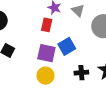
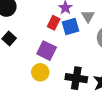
blue square: (67, 46) -> (71, 27), moved
black cross: (81, 73) -> (76, 78), size x1.5

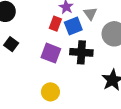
yellow circle: (40, 72) -> (50, 92), moved
black cross: (76, 78) -> (81, 52), moved

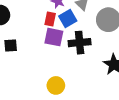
black square: (11, 44) -> (11, 46), turned -32
purple square: (51, 53) -> (54, 37), moved

